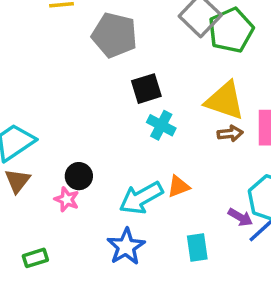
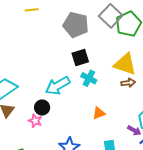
gray pentagon: (114, 35) -> (76, 25), moved
cyan arrow: (141, 198) -> (58, 86), moved

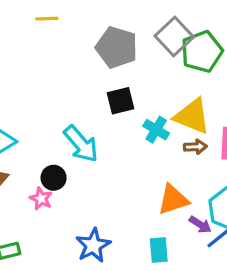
cyan cross: (89, 78) -> (156, 130), moved
cyan arrow: (58, 86) -> (81, 144), turned -105
orange triangle: (99, 113) -> (173, 200), moved, size x1.5

